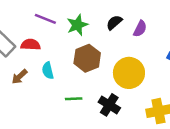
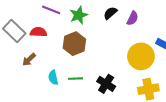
brown hexagon: (87, 58) -> (74, 44), moved
cyan semicircle: (48, 70) -> (53, 78), moved
yellow circle: (129, 73) -> (141, 56), moved

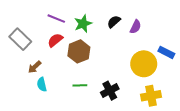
red semicircle: (38, 32) -> (55, 40), moved, turned -42
cyan semicircle: (53, 78) -> (42, 84), moved
black cross: (106, 84) -> (110, 91), turned 30

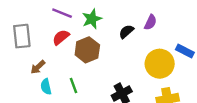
black semicircle: (114, 22) -> (126, 32), moved
gray rectangle: (20, 39) -> (22, 36), turned 40
green line: (80, 85) -> (74, 85), moved, turned 72

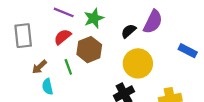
purple semicircle: (150, 22) -> (153, 22), size x1.5
yellow circle: (160, 64) -> (138, 63), moved
green line: (74, 85) -> (68, 67), moved

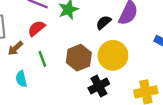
brown hexagon: (89, 50) -> (79, 58), moved
brown arrow: (39, 67) -> (15, 48), moved

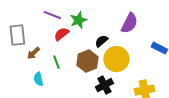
black semicircle: (104, 22) -> (101, 41), moved
red semicircle: (37, 28) -> (61, 34), moved

